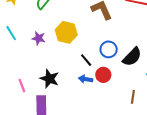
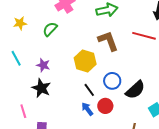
yellow hexagon: (66, 32) -> (85, 61), moved
black star: (49, 79) -> (41, 88), moved
blue arrow: (86, 79) -> (87, 109), turned 40

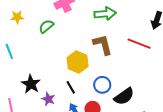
purple star: (43, 65) -> (48, 99), moved
black line: (89, 90) -> (71, 87), moved

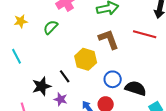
black star: (31, 84) -> (42, 86), turned 30
black line: (71, 87) -> (65, 76), moved
black semicircle: (124, 96) -> (136, 88), turned -120

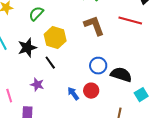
yellow hexagon: (86, 59) -> (55, 38), moved
black star: (42, 86) -> (27, 48), moved
purple star: (61, 99) -> (37, 85), moved

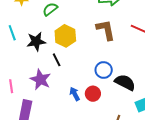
purple star: (37, 85) -> (40, 80), size x1.5

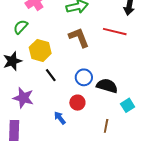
black line: (57, 60) -> (51, 75), moved
blue arrow: (75, 94) -> (60, 118), moved

